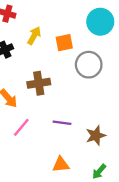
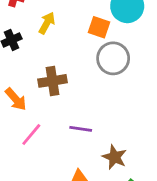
orange square: (64, 43) -> (99, 27), moved, turned 30
brown star: (96, 135) -> (115, 157), moved, turned -30

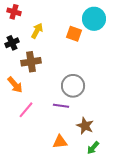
gray circle: (113, 58) -> (73, 86), moved
brown cross: (52, 81) -> (31, 62), moved

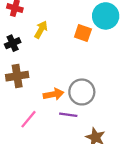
brown cross: (31, 62) -> (17, 76), moved
orange arrow: (15, 85) -> (53, 94), moved, turned -60

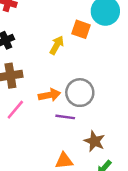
yellow arrow: (41, 30) -> (57, 45), moved
pink line: (28, 119) -> (15, 110), moved

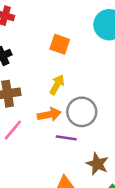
orange square: (81, 29) -> (60, 44), moved
yellow arrow: (57, 45) -> (57, 85), moved

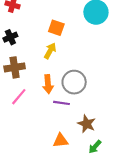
yellow arrow: (57, 85) -> (50, 51), moved
orange arrow: (49, 114) -> (48, 84), turned 96

